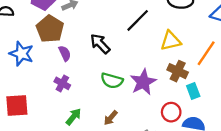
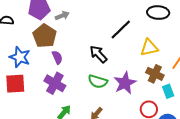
black arrow: (100, 44) -> (98, 54), moved
purple cross: (62, 83) -> (55, 83), size x1.5
red square: (17, 105) -> (15, 84), moved

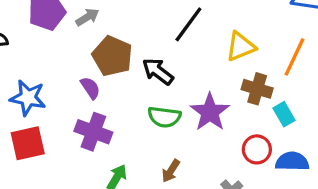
brown pentagon: (45, 36) -> (112, 56), moved

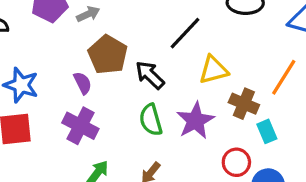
yellow triangle: (241, 47) -> (213, 70), moved
green semicircle: (164, 117) -> (151, 120), turned 60

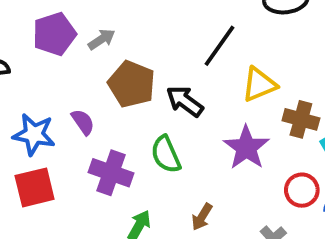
purple semicircle: (83, 83) -> (83, 122), moved
green semicircle: (151, 120) -> (166, 154), moved

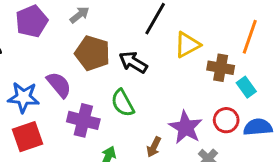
gray arrow: (102, 39) -> (80, 15), moved
purple semicircle: (83, 122) -> (59, 85), size x1.4
purple star: (246, 148) -> (186, 127), moved

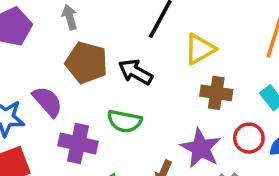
gray arrow: (80, 15) -> (70, 17), turned -66
brown cross: (221, 68) -> (216, 93), moved
green semicircle: (123, 103) -> (124, 121), turned -48

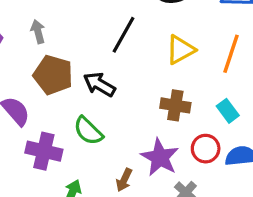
yellow triangle: (200, 49) -> (180, 50), moved
green semicircle: (124, 121) -> (88, 131), turned 32

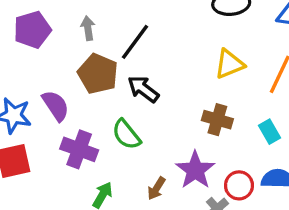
black line: (124, 35) -> (135, 42), moved
red circle: (206, 149) -> (239, 185), moved

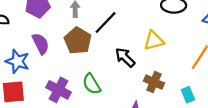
yellow triangle: (229, 64) -> (154, 41), moved
black arrow: (143, 89) -> (125, 57), moved
purple semicircle: (56, 106) -> (41, 44), moved

